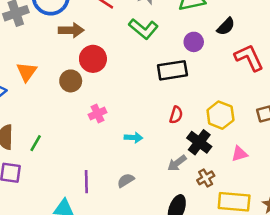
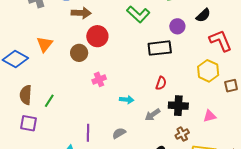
yellow hexagon: (220, 115) -> (208, 71), moved
black cross: (199, 142) -> (178, 106), turned -36
gray arrow: (177, 163) -> (153, 115), moved

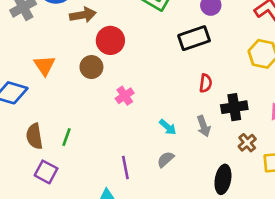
cyan arrow: (127, 100) -> (168, 127), moved, turned 48
gray arrow: (153, 115) -> (204, 126), turned -63
purple square: (29, 123) -> (46, 172), turned 30

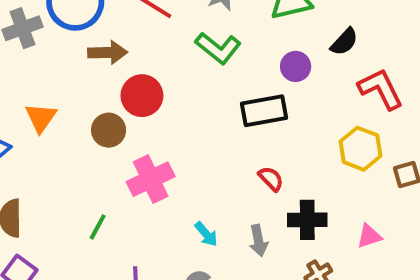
red semicircle: (206, 83) -> (271, 179), turned -60
pink cross: (125, 96) -> (151, 179), size x1.6
green line: (67, 137) -> (98, 227), moved

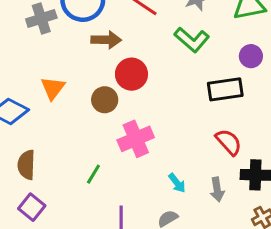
red semicircle: (271, 179) -> (229, 142), size x1.4

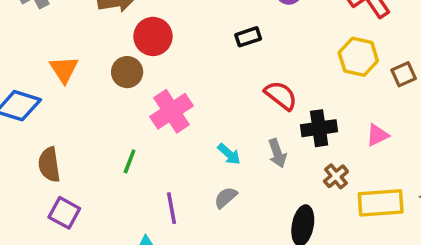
black rectangle: (225, 89) -> (248, 37), moved, size x0.6

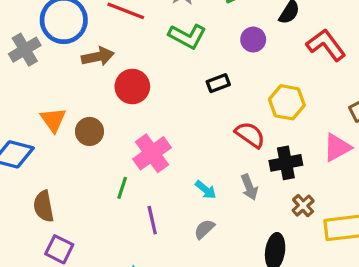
yellow hexagon: (358, 57) -> (287, 102), moved
brown circle: (127, 72) -> (89, 131), moved
pink triangle: (377, 135) -> (337, 147), moved, size x1.4
green line: (130, 161) -> (122, 188), moved
purple line: (171, 208) -> (152, 220), moved

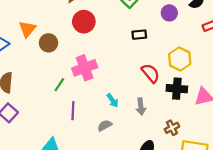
black cross: (286, 163) -> (177, 89), moved

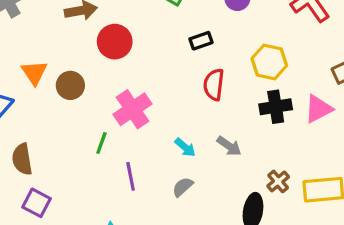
red semicircle: (151, 73) -> (214, 85), moved, turned -120
gray arrow: (141, 107) -> (229, 146), turned -35
brown cross: (172, 128) -> (278, 181), moved

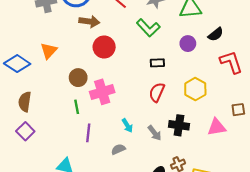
brown circle: (70, 85) -> (78, 78), moved
black cross: (276, 107) -> (179, 125), moved
green line: (101, 143) -> (77, 107), turned -48

